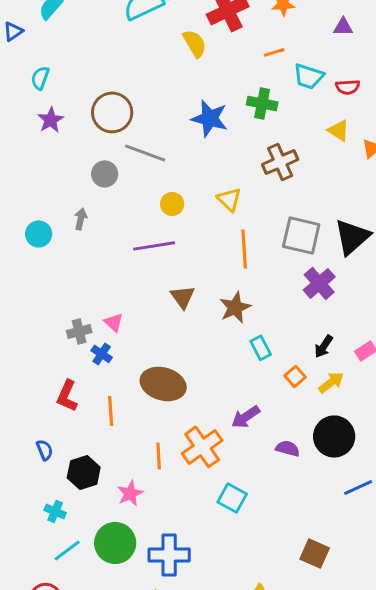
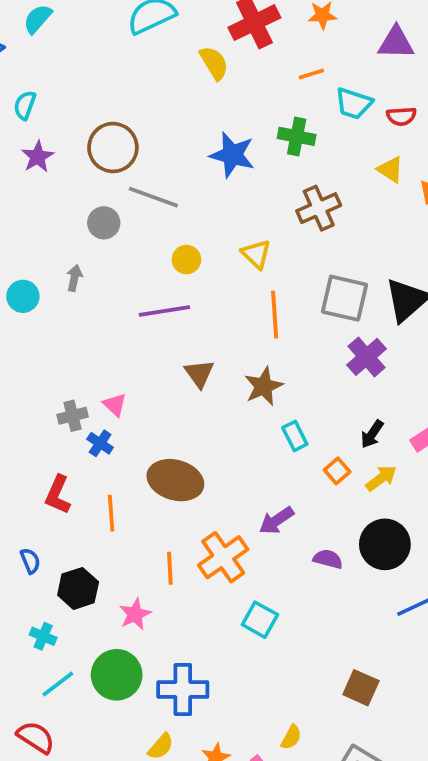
purple triangle: (343, 27) -> (396, 43), size x1.5

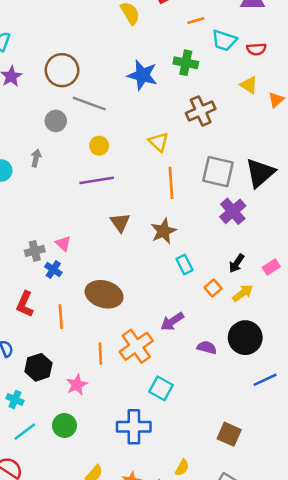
yellow circle: (186, 260) -> (99, 146), moved
green circle: (117, 675) -> (64, 425), size x0.7
blue cross: (183, 689) -> (134, 427), moved

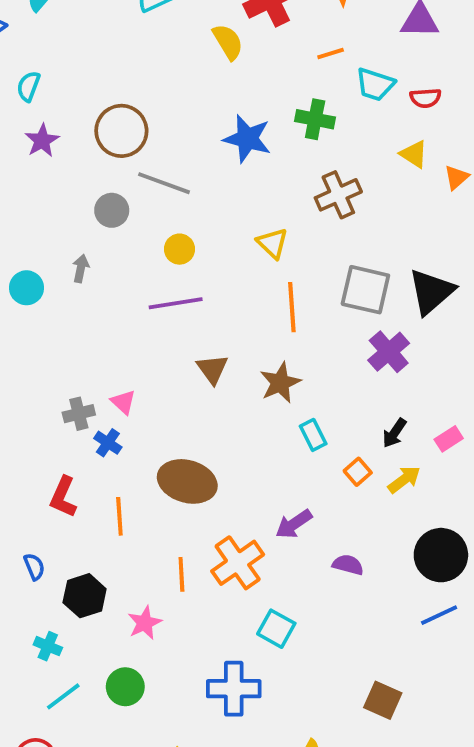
black circle: (245, 338) -> (441, 555), moved

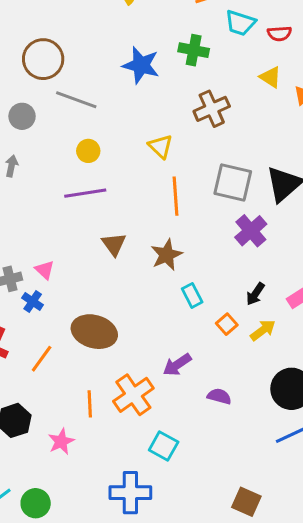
gray circle: (112, 210) -> (22, 116), moved
orange line: (119, 516) -> (42, 359), turned 40
green circle: (125, 687) -> (36, 503), moved

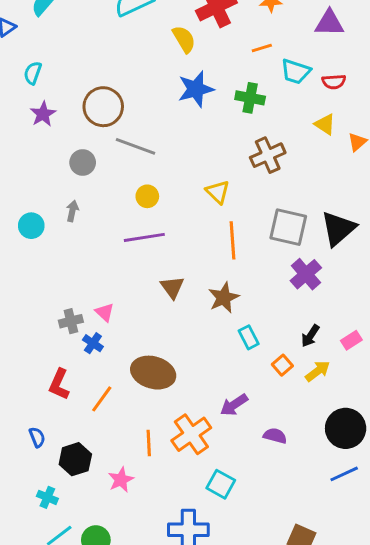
blue star: (141, 65) -> (196, 89), moved, turned -30

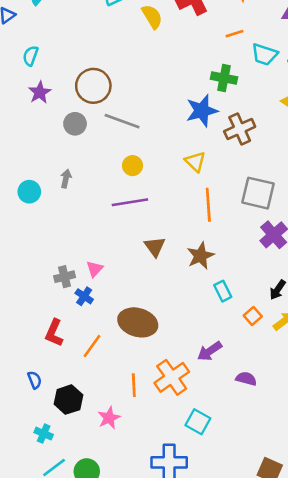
yellow semicircle: (184, 39) -> (152, 17), moved
blue star: (196, 89) -> (202, 111), moved
gray circle: (83, 163) -> (75, 124), moved
pink triangle: (105, 312) -> (95, 269), turned 30

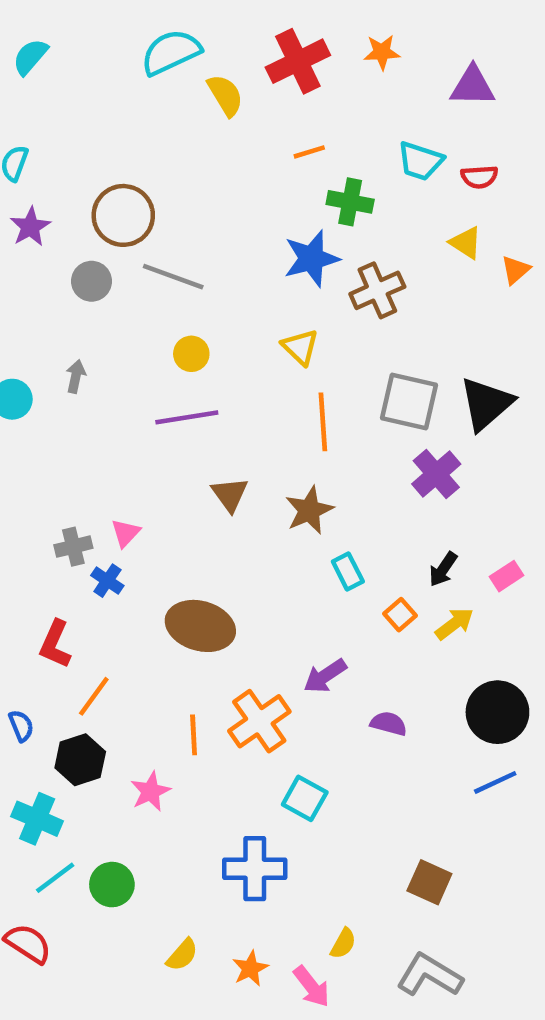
orange line: (234, 34) -> (309, 152), moved
orange line: (92, 346) -> (94, 696), moved
cyan cross: (44, 434) -> (37, 819), size x1.5

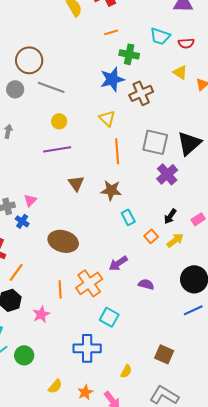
brown star: (309, 510) -> (111, 190), turned 30
yellow semicircle: (343, 943) -> (126, 371), moved

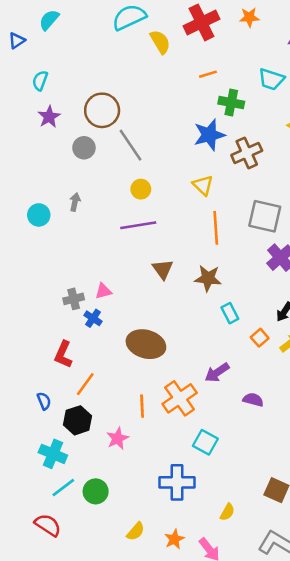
gray line: (51, 87) -> (130, 145), turned 36
pink triangle: (30, 200) -> (103, 291), turned 32

